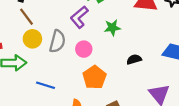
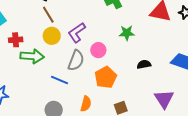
purple L-shape: (79, 17) -> (77, 33), moved
gray semicircle: (57, 41) -> (76, 60), moved

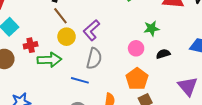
green star: (127, 33) -> (152, 28), moved
pink circle: (98, 50) -> (136, 48), moved
orange pentagon: (106, 77) -> (137, 79), moved

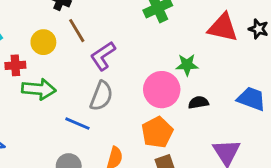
brown line: (60, 16) -> (77, 31), moved
yellow circle: (67, 37) -> (43, 42), moved
pink circle: (136, 48) -> (162, 90), size x1.6

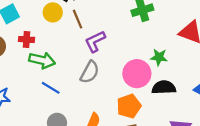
yellow circle: (43, 42) -> (53, 12), moved
black semicircle: (198, 102) -> (164, 87), size x1.5
blue line: (77, 124) -> (51, 88), moved

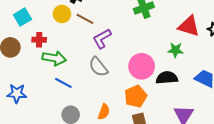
brown line: (78, 19) -> (85, 19), turned -36
green star: (159, 57) -> (175, 50), moved
gray semicircle: (90, 72) -> (98, 67), turned 115

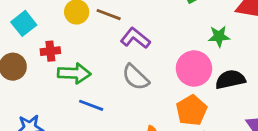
purple L-shape: (102, 39) -> (135, 38), turned 75
green star: (175, 50) -> (219, 36), moved

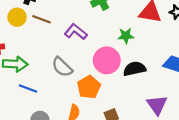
purple L-shape: (135, 38) -> (76, 32), moved
orange pentagon: (191, 110) -> (89, 87), moved

